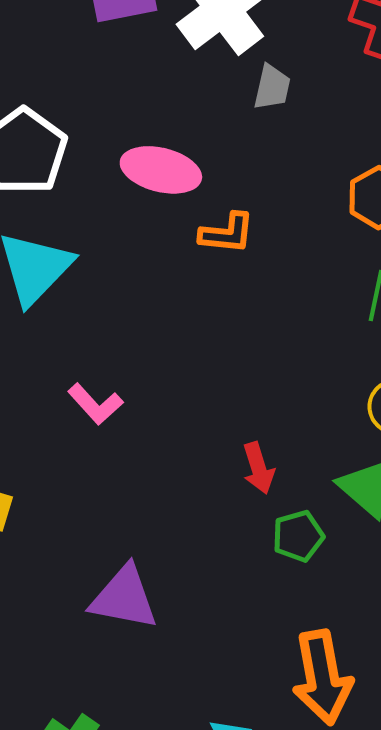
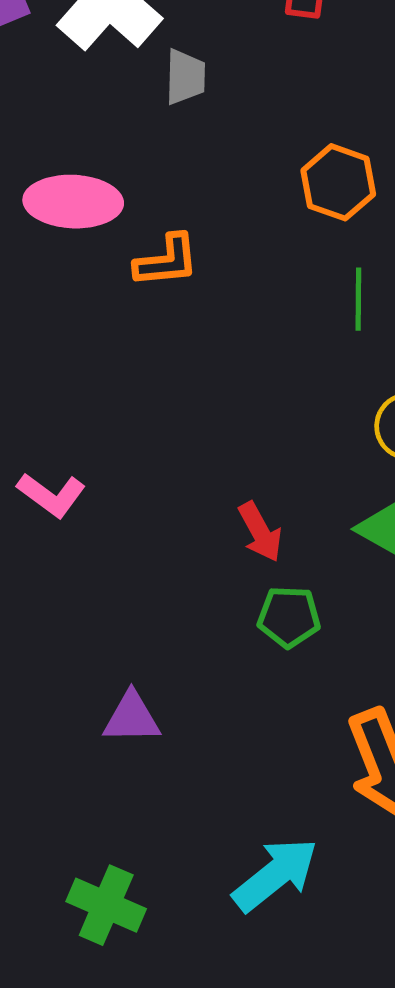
green pentagon: (298, 536) -> (289, 617), moved, turned 30
purple triangle: (124, 598) -> (132, 718), size x0.7

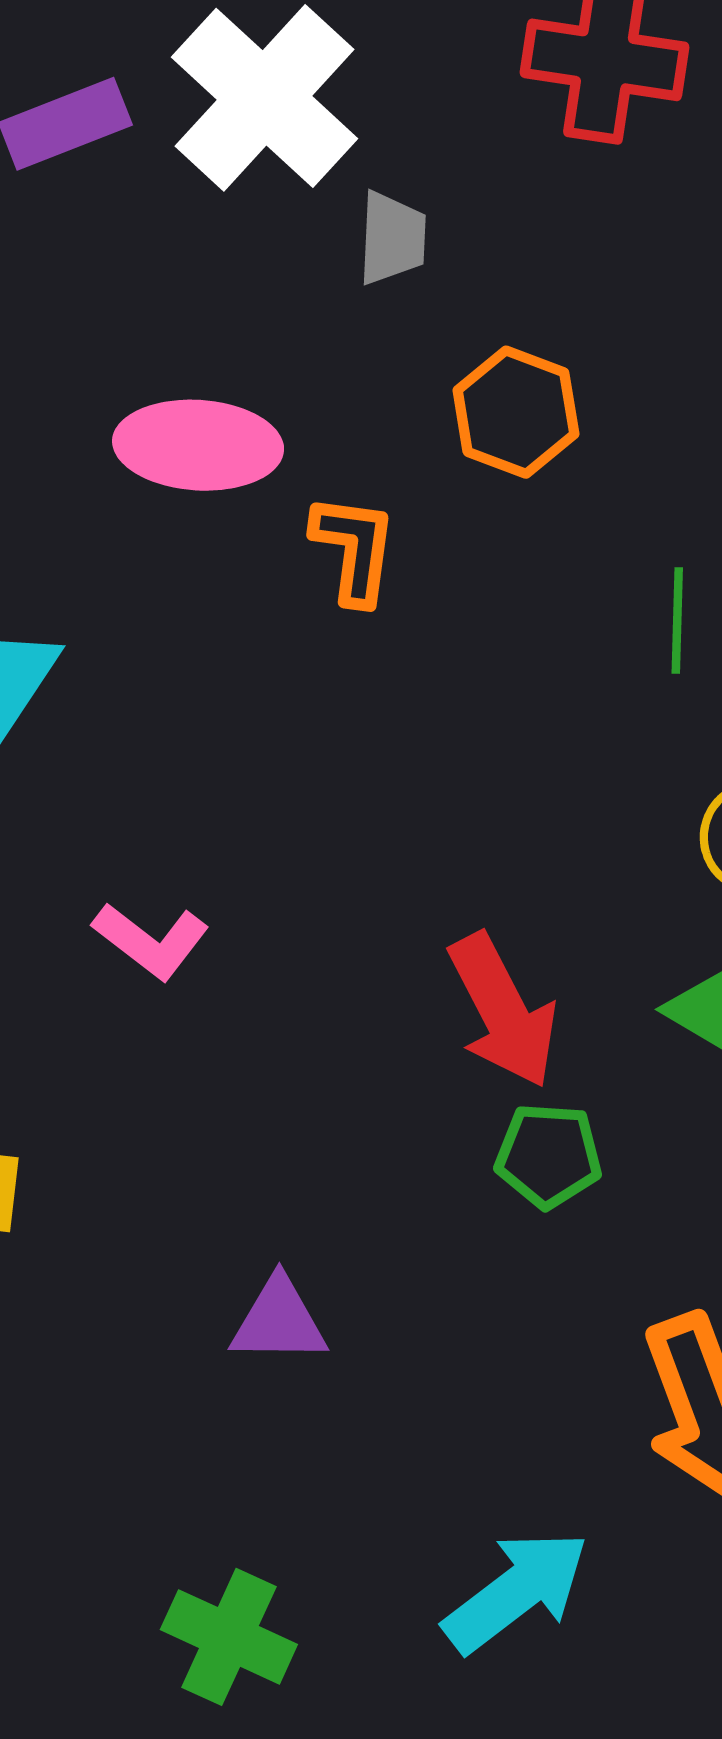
orange hexagon: (338, 182) -> (516, 412), moved
orange L-shape: (167, 261) -> (354, 549), turned -78
red arrow: (260, 532) -> (503, 1011), size x1.5

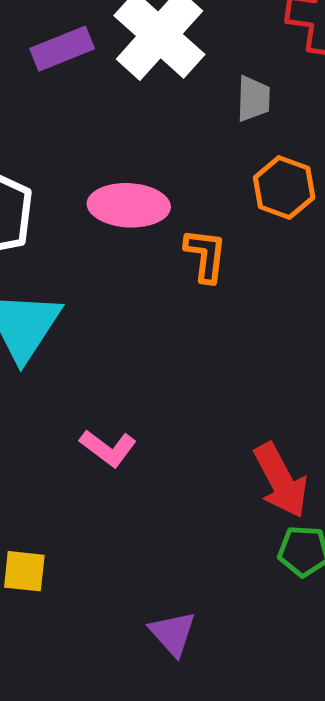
gray trapezoid: (392, 238) -> (253, 99), moved
purple triangle: (279, 1321) -> (173, 633), turned 48

